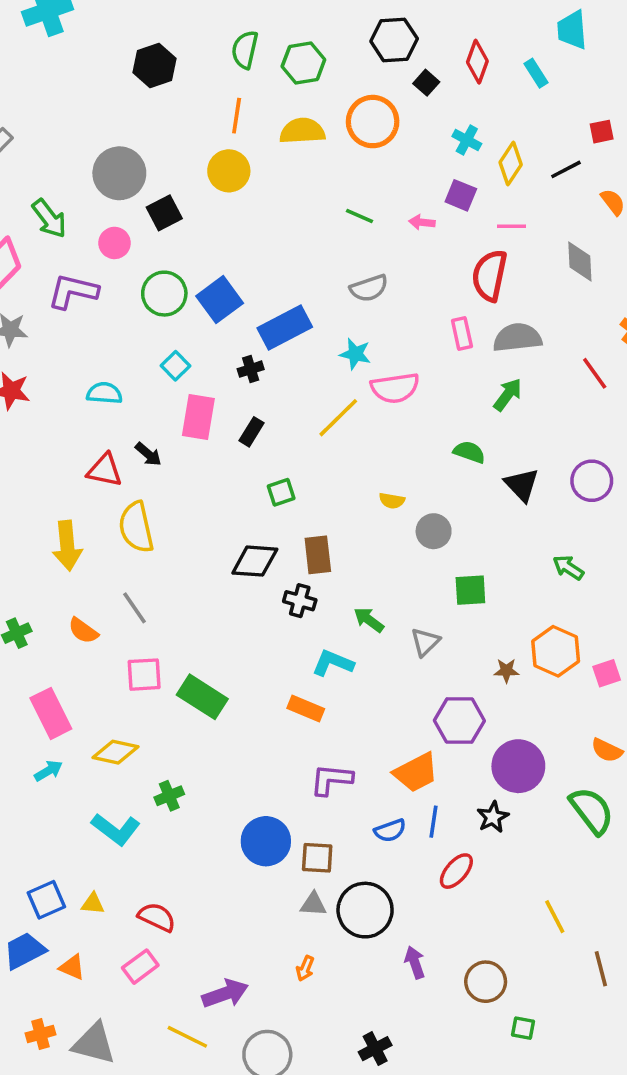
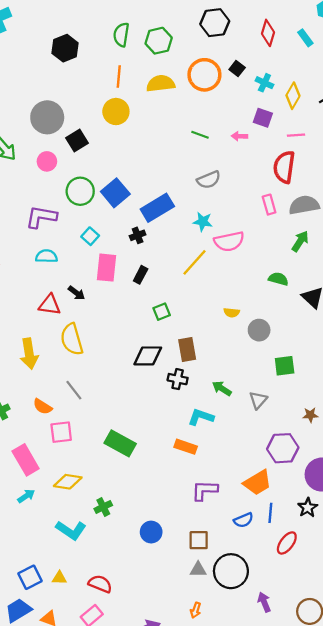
black square: (426, 83) -> (237, 69), moved
purple L-shape: (73, 291) -> (41, 217), moved
pink square: (144, 675) -> (61, 432), moved
blue circle: (266, 841) -> (151, 532), moved, size x0.7

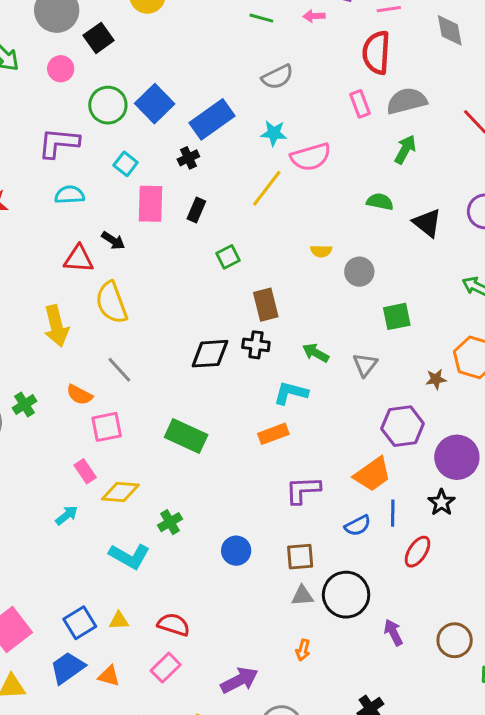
black diamond: (148, 356) -> (210, 354), moved
orange rectangle: (186, 447) -> (273, 434), turned -35
pink rectangle: (26, 460) -> (85, 471), moved, size x0.6

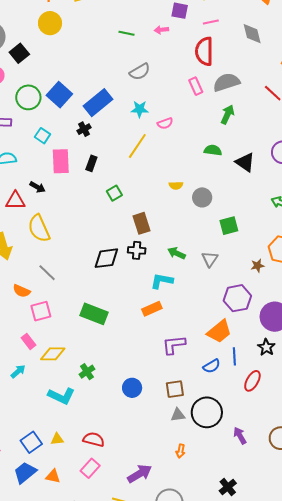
pink semicircle: (311, 157) -> (165, 123), size x0.6

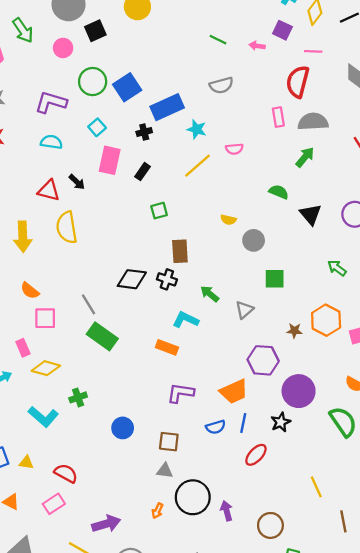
cyan star: (140, 109) -> (197, 129), moved
gray line: (47, 273) -> (88, 304), moved
orange rectangle: (152, 309) -> (167, 347), turned 30
black circle: (207, 412) -> (193, 497), moved

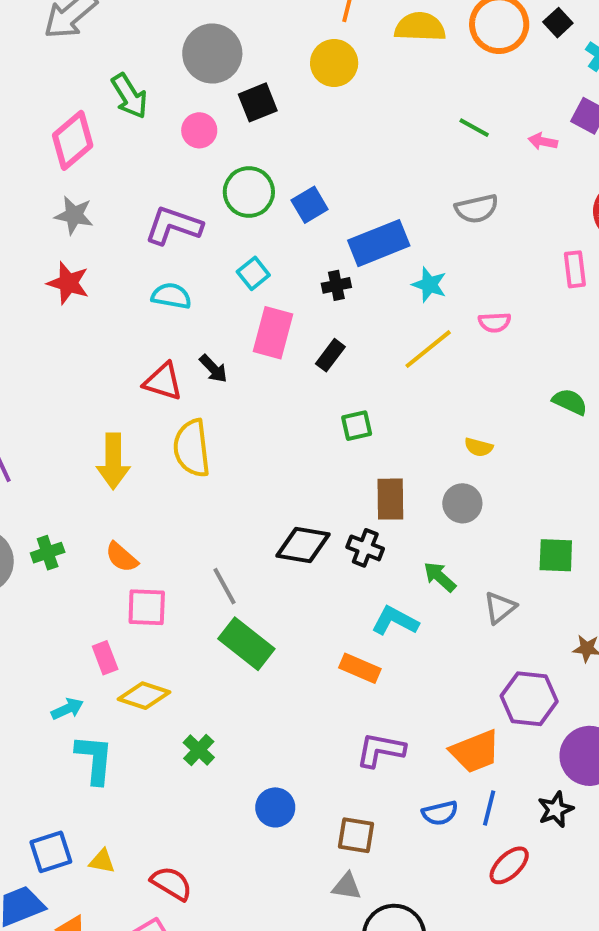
blue square: (127, 87) -> (310, 205), size x0.7
gray circle: (254, 240) -> (462, 503), moved
green cross: (78, 397) -> (199, 750), turned -30
cyan L-shape: (43, 417) -> (94, 759), moved, turned -128

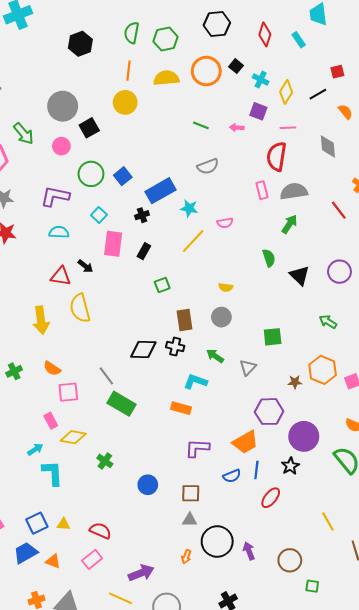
green semicircle: (570, 402) -> (269, 258), turned 54

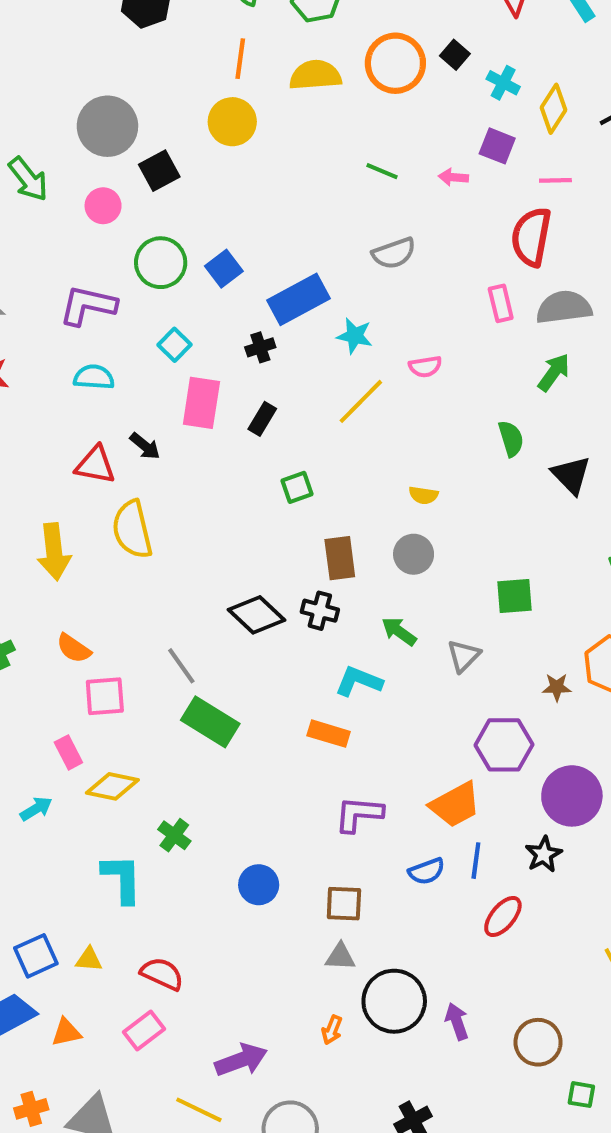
black diamond: (143, 349) -> (256, 615), turned 40
cyan L-shape: (53, 473) -> (122, 879), moved
orange triangle: (53, 561) -> (66, 1032), turned -35

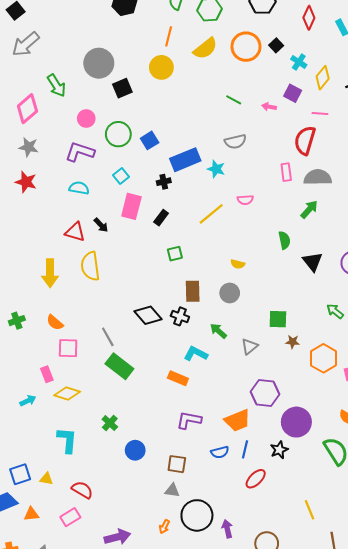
yellow semicircle: (315, 75) -> (205, 48), turned 140
pink circle: (103, 206) -> (86, 119), moved
cyan star: (355, 336) -> (216, 169), moved
brown star: (557, 687) -> (293, 342), moved
green cross: (174, 835) -> (110, 423), moved

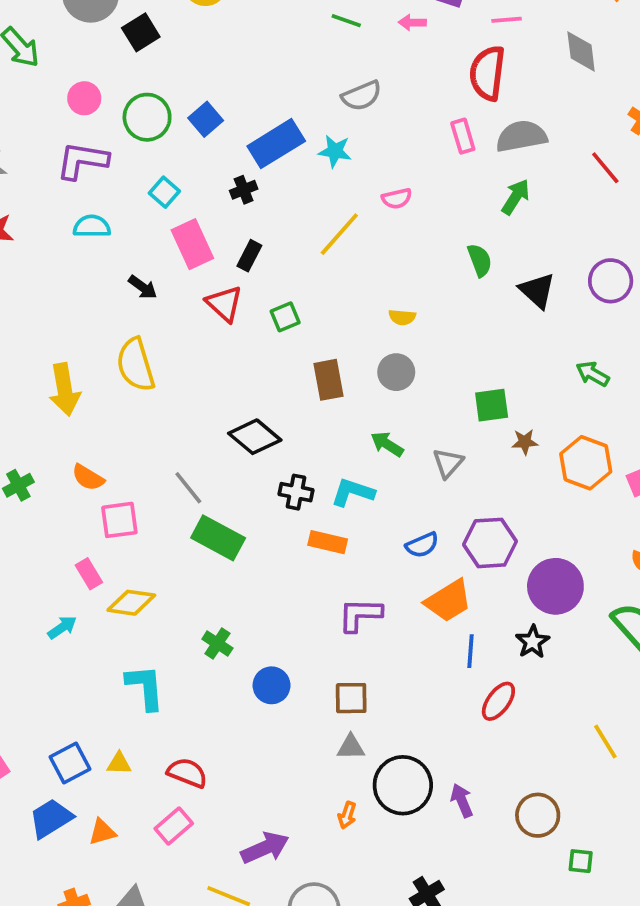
pink rectangle: (131, 206) -> (192, 244), turned -30
red triangle: (75, 232) -> (224, 304), moved, turned 35
black cross: (180, 316) -> (296, 492), moved
blue semicircle: (220, 452) -> (422, 545), moved

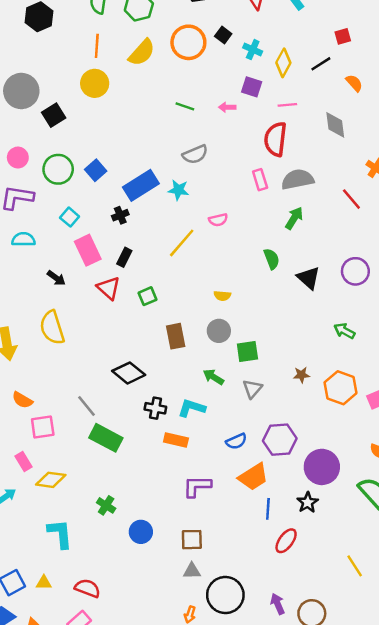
green square: (492, 405) -> (247, 352), moved
purple arrow: (462, 800) -> (278, 604), moved

